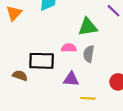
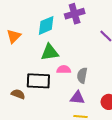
green triangle: (88, 27) -> (50, 52), moved
purple triangle: (71, 79) -> (77, 98), moved

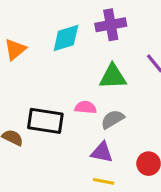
green triangle: (50, 52) -> (113, 77), moved
gray semicircle: (82, 75) -> (112, 119), turned 42

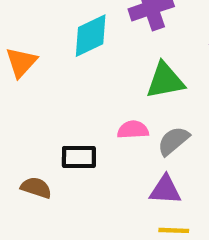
black rectangle: (45, 121) -> (79, 157), size x0.7

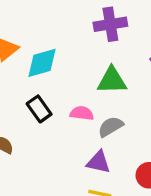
cyan diamond: (91, 36) -> (42, 63), moved
black rectangle: (79, 157) -> (39, 109), moved, turned 45

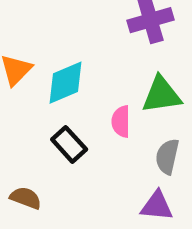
pink semicircle: (82, 113) -> (121, 122), moved, turned -90
gray semicircle: (111, 127) -> (167, 157), turned -40

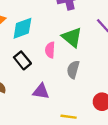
green triangle: (161, 95) -> (72, 37), turned 45
purple triangle: (157, 206) -> (41, 91), moved

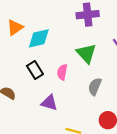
pink semicircle: (50, 50) -> (62, 72), moved
gray semicircle: (73, 70) -> (95, 86), moved

